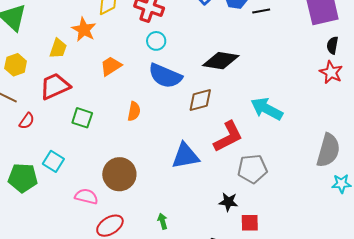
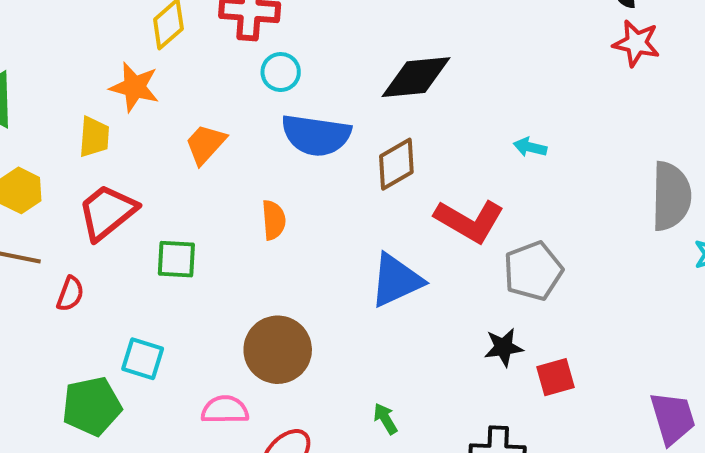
cyan arrow: (267, 109) -> (530, 147), size x0.5
red L-shape: (228, 137) -> (469, 221), turned 72

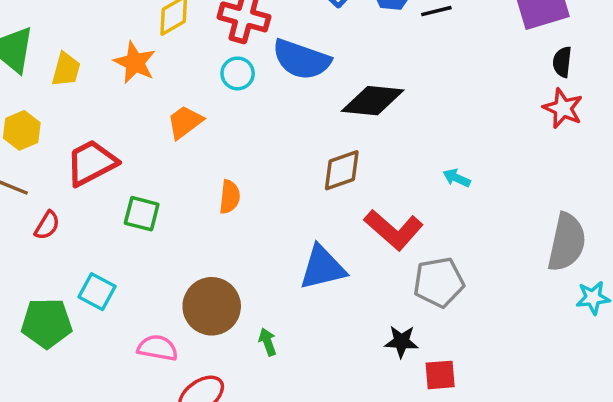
cyan circle: (281, 72) -> (238, 73), moved
blue semicircle: (316, 135) -> (301, 59), moved
yellow trapezoid: (94, 137) -> (66, 70), moved
green arrow: (385, 419) -> (268, 342), moved

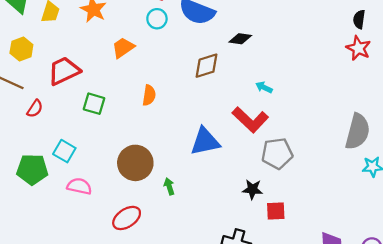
black diamond: (373, 101) -> (240, 39), size x0.6
brown diamond: (342, 170) -> (207, 66), moved
cyan arrow: (457, 178) -> (264, 87), moved
pink semicircle: (158, 348) -> (79, 186), moved

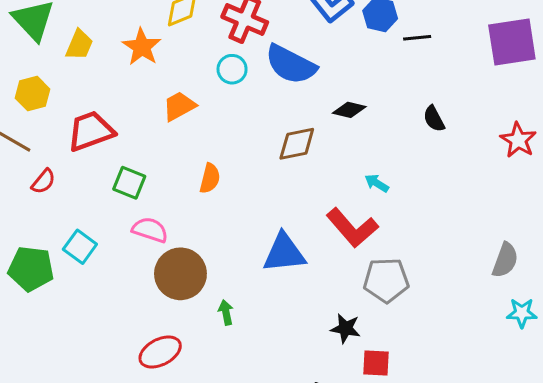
black semicircle: (359, 19) -> (434, 119), moved, turned -42
gray semicircle: (358, 132) -> (505, 260), size x0.7
pink semicircle: (79, 186) -> (150, 230), moved

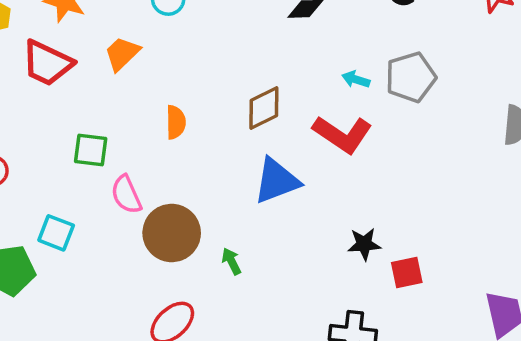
red trapezoid: (91, 131) -> (47, 63), moved, turned -120
brown diamond: (297, 144) -> (264, 108), moved
pink semicircle: (150, 230) -> (126, 195), turned -117
gray pentagon: (386, 280) -> (411, 77), moved

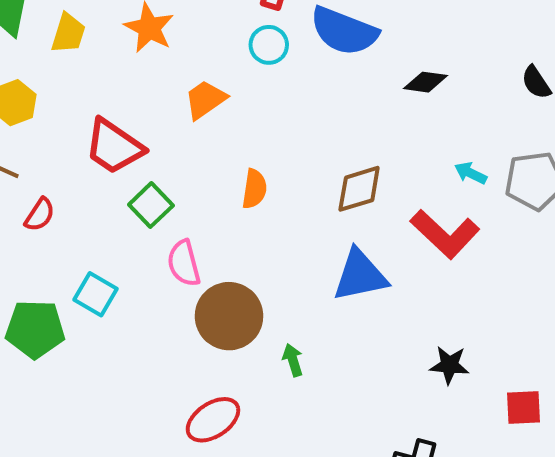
red trapezoid: (47, 63) -> (114, 147), moved
green square: (91, 150) -> (151, 205), turned 30
red square: (407, 272) -> (523, 408), moved

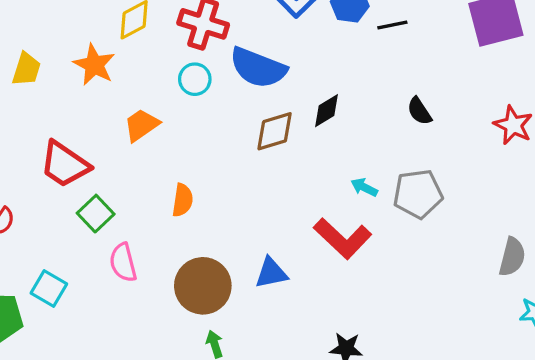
black diamond: (426, 82) -> (326, 111), turned -39
brown diamond: (359, 189) -> (275, 131), moved
blue triangle: (360, 275) -> (271, 273), size x0.7
brown circle: (229, 316) -> (203, 286), moved

